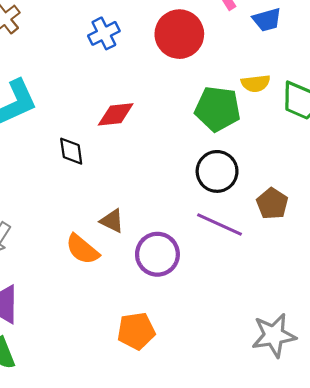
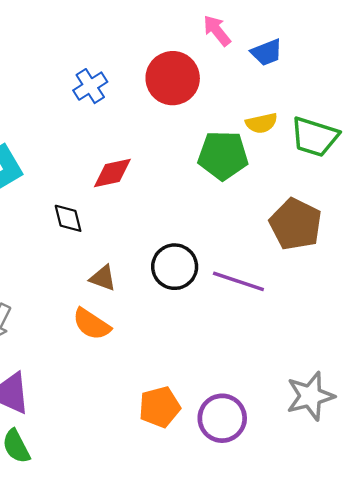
black circle: (217, 171) -> (175, 267), moved
brown pentagon: (272, 204) -> (296, 224), moved, size x1.5
brown triangle: (112, 221) -> (103, 278), moved
purple circle: (157, 254) -> (222, 418), moved

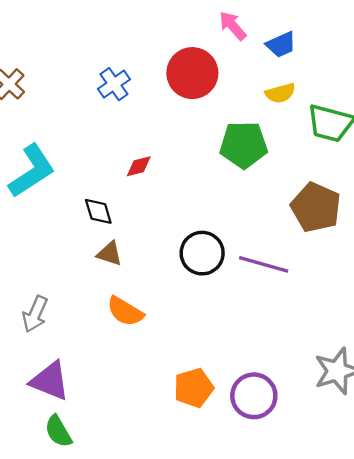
yellow semicircle: (262, 123) -> (280, 93), moved
red diamond: (112, 173) -> (139, 166), size x0.7
brown triangle: (103, 278) -> (110, 254), moved

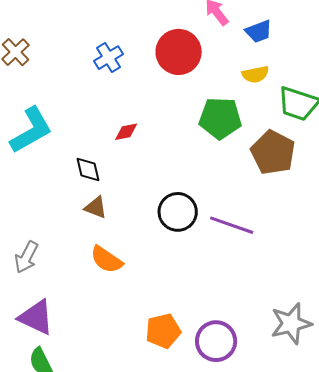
brown pentagon: (316, 207) -> (273, 152), moved

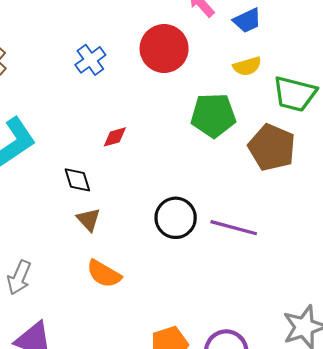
brown triangle: (96, 208) -> (89, 220), turned 30

